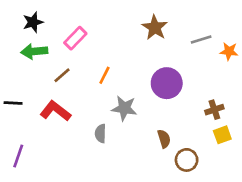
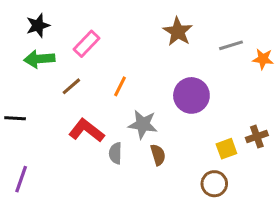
brown cross: (214, 110) -> (257, 137), moved
red L-shape: (55, 111) -> (87, 130), moved
yellow square: (222, 135) -> (226, 149), moved
brown semicircle: (164, 139) -> (158, 155), moved

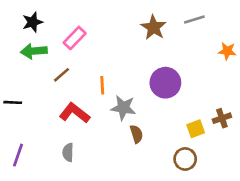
gray line: (231, 45) -> (194, 20), moved
orange line: (120, 86) -> (102, 85), moved, turned -30
gray semicircle: (115, 153) -> (68, 152), moved

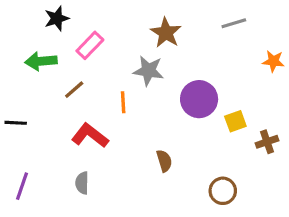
black star: (32, 22) -> (57, 18), moved
brown star: (154, 27) -> (166, 33), moved
gray star: (123, 108) -> (148, 71), moved
yellow square: (196, 129) -> (235, 121), moved

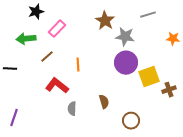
gray star: (148, 71) -> (125, 37), moved
yellow square: (235, 121) -> (149, 77), size x1.5
black line: (16, 123) -> (10, 69), moved
gray semicircle: (82, 183) -> (72, 109), moved
brown circle: (223, 191) -> (131, 121), moved

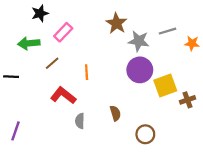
gray line: (148, 15) -> (168, 31), moved

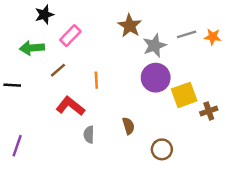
gray star: (139, 41) -> (154, 45), turned -30
orange star: (192, 43) -> (213, 37), moved

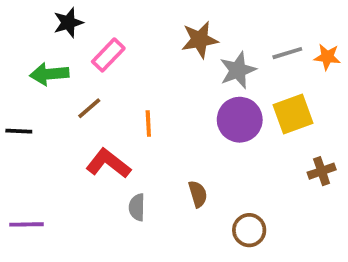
brown star: (130, 26) -> (200, 40), turned 30
yellow square: (184, 95) -> (293, 114), moved
purple line: (17, 146) -> (26, 224), turned 70

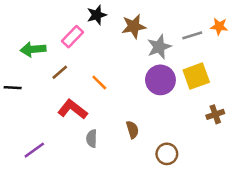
black star: (68, 23) -> (97, 15), moved
orange star: (327, 57) -> (219, 26), moved
orange line: (148, 123) -> (99, 82), turned -42
purple line: (26, 224) -> (34, 150), moved, turned -35

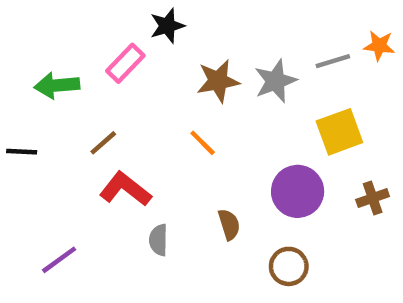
brown star: (134, 26) -> (218, 81), moved
brown line: (60, 72) -> (103, 143), moved
purple circle: (160, 80) -> (298, 191), moved
orange line: (99, 82) -> (203, 143), moved

